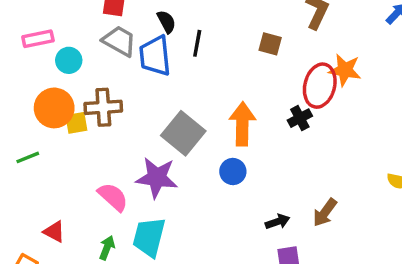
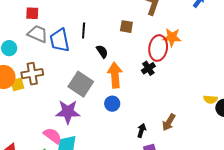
black semicircle: (166, 22) -> (102, 51), moved
pink semicircle: (113, 197) -> (53, 136), moved
black arrow: (278, 222) -> (141, 130), turned -48

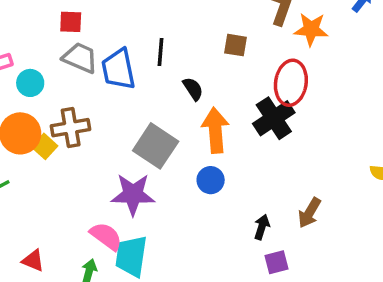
orange star: (172, 37) -> (311, 29), moved
black cross: (148, 68) -> (274, 118), size x1.6
yellow square: (17, 84) -> (45, 146), turned -32

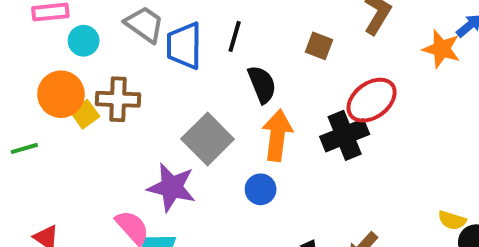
orange star: (311, 29) -> (442, 49), moved
red ellipse: (291, 83) -> (372, 100), turned 33
black semicircle: (193, 89) -> (262, 84), size x1.4

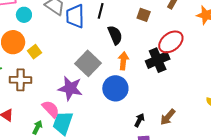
brown cross: (118, 99) -> (21, 80), moved
yellow square: (85, 114) -> (35, 52), moved
orange arrow: (277, 135) -> (123, 61), size x0.7
blue circle: (261, 189) -> (115, 88), size x1.6

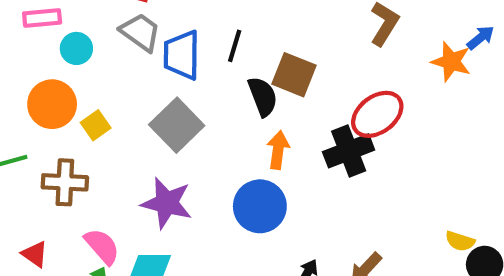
brown square: (144, 15) -> (294, 75), moved, size x1.5
gray square: (88, 63) -> (177, 125), moved
pink semicircle: (51, 109) -> (102, 246), moved

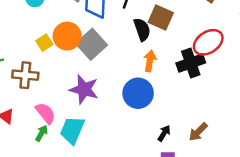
orange circle: (52, 104) -> (67, 36), moved

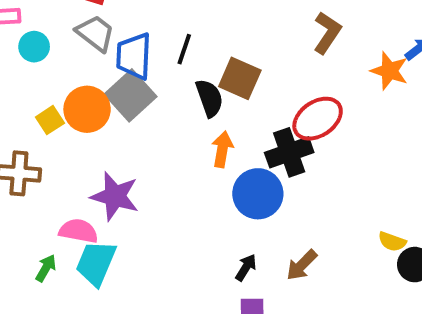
gray square: (91, 44) -> (131, 95), moved
blue circle: (138, 93) -> (258, 194), moved
pink semicircle: (46, 113) -> (78, 231), moved, turned -40

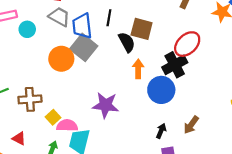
yellow square: (50, 120) -> (53, 117), moved
purple star: (115, 196) -> (106, 105), moved

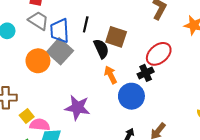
black cross: (175, 65) -> (146, 73), size x0.7
orange arrow: (138, 69) -> (111, 75), turned -30

